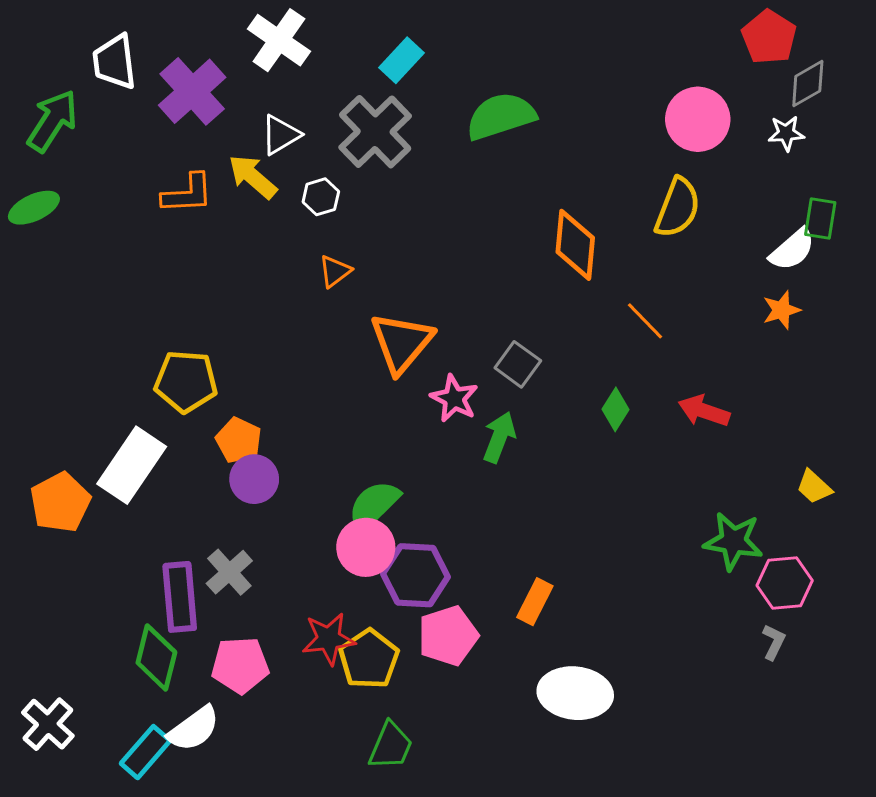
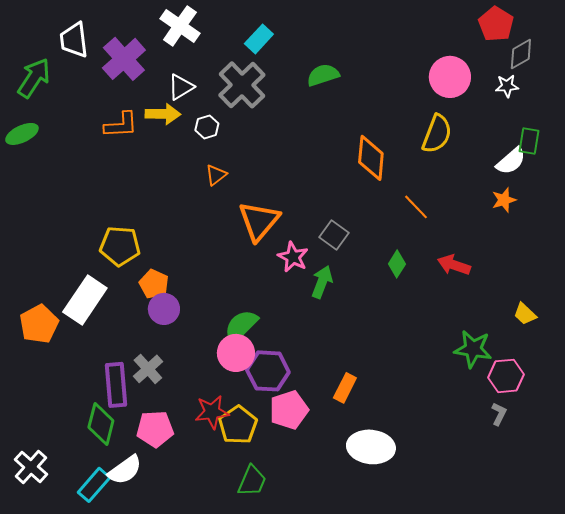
green semicircle: (501, 116) -> (323, 75), size x0.7
yellow arrow: (253, 177) -> (163, 114), turned 140

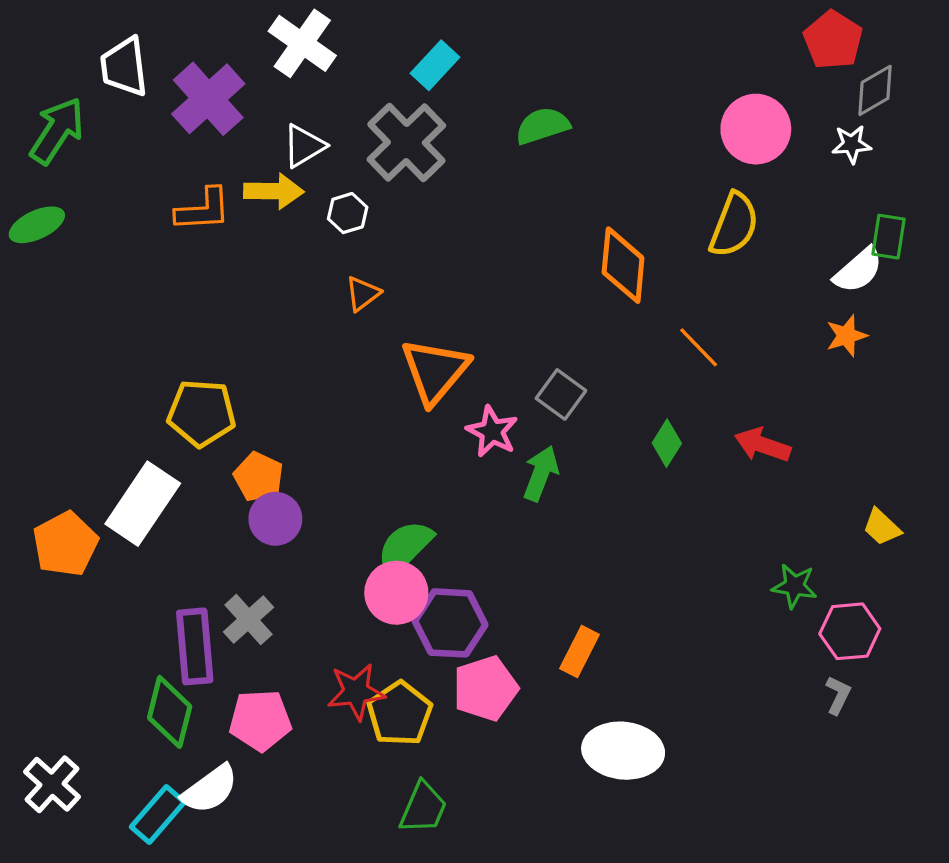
green star: (473, 349) -> (794, 586), size x0.7

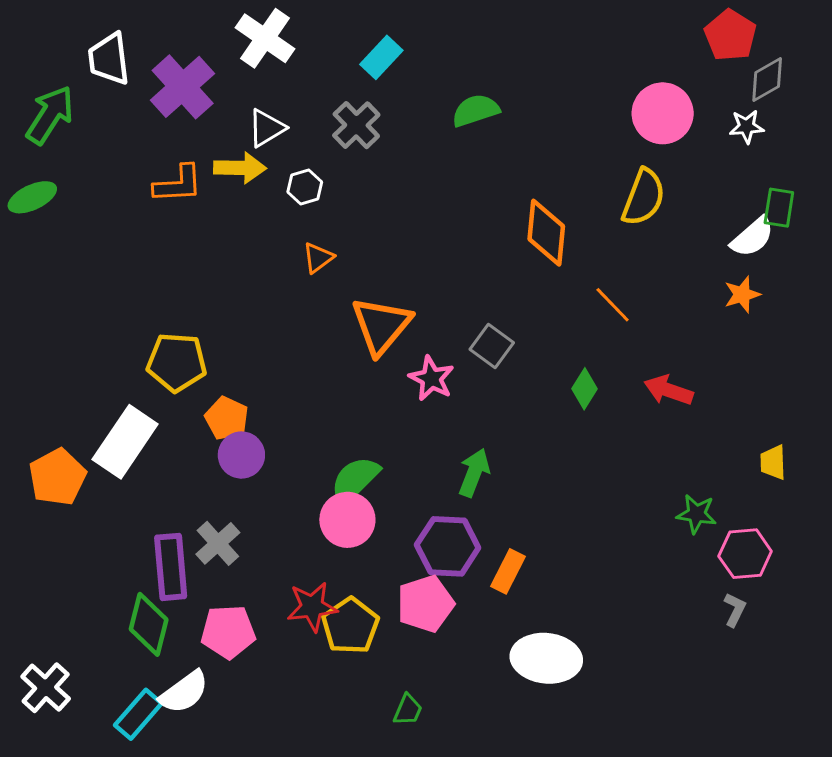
gray cross: (406, 143) -> (356, 125), size x0.7
green arrow: (541, 473) -> (474, 473), moved
yellow trapezoid: (882, 527) -> (773, 462), turned 45
purple hexagon: (450, 623) -> (448, 546), moved
green trapezoid: (423, 808) -> (408, 710), moved, size x0.7

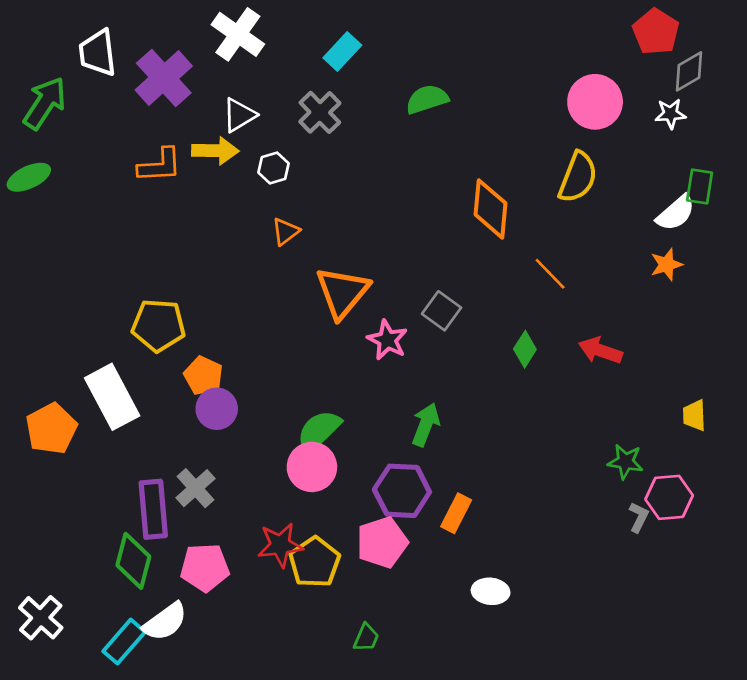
white rectangle: (125, 442) -> (112, 397), turned -62
gray L-shape: (735, 610) -> (639, 517), moved
white ellipse: (546, 658) -> (491, 591), size x0.6

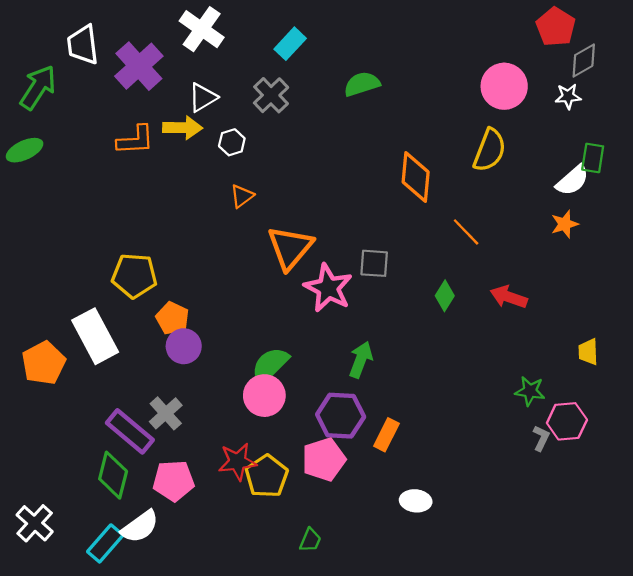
gray square: (442, 311) -> (374, 263), turned -32
pink star: (387, 340) -> (328, 288), size x1.4
purple rectangle: (153, 509) -> (130, 431), turned -45

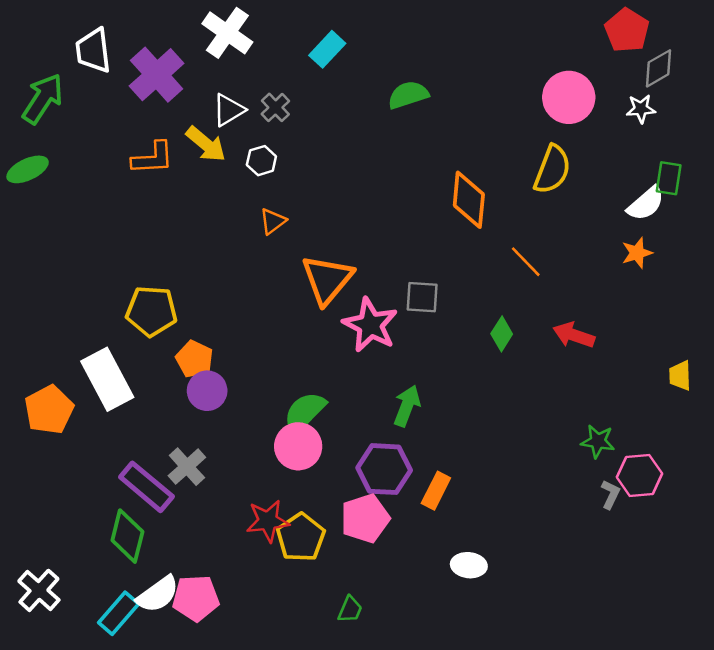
gray cross: (271, 95) -> (275, 107), moved, size x0.7
yellow arrow: (183, 128) -> (206, 144), turned 39
yellow trapezoid: (588, 352) -> (680, 376), moved
pink pentagon: (174, 481) -> (196, 598), moved

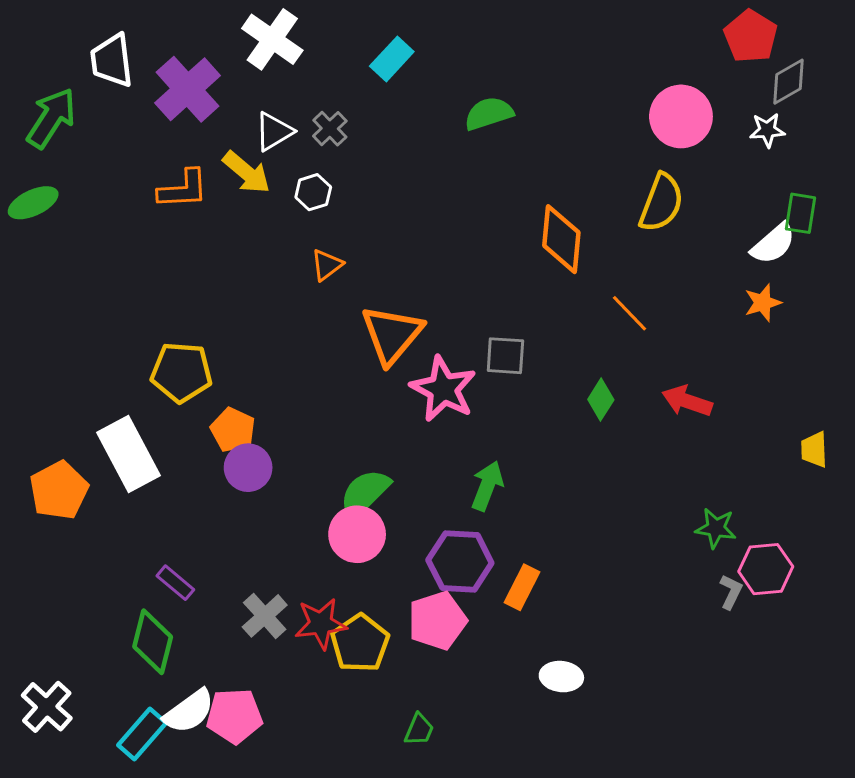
gray cross: (187, 467) -> (265, 616), moved
purple rectangle: (146, 487) -> (175, 583), size x0.6

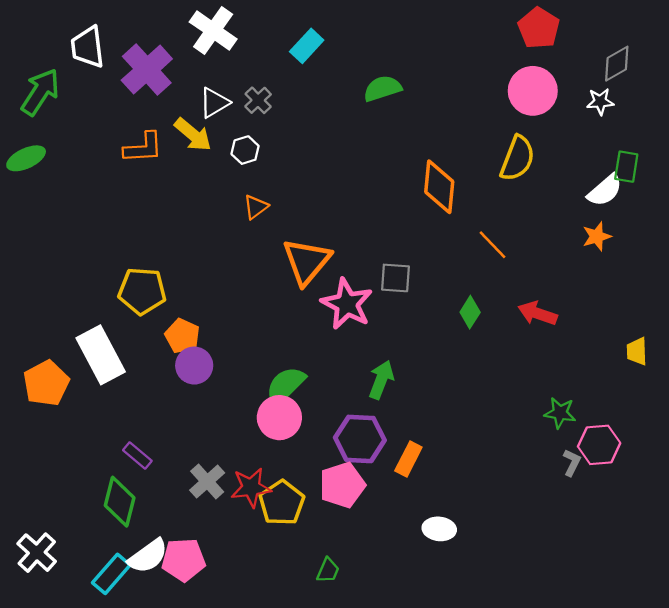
red pentagon: (751, 36) -> (539, 28), moved

